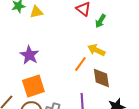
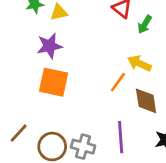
purple star: (29, 55) -> (49, 46), moved, turned 30
orange square: (33, 86) -> (54, 82), moved, turned 30

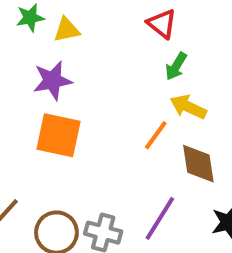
green arrow: (145, 24) -> (176, 66), moved
purple line: (121, 137) -> (160, 218), turned 36

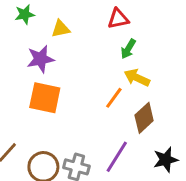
red triangle: (162, 24) -> (118, 19), turned -50
yellow triangle: (67, 30) -> (61, 29), moved
brown diamond: (198, 164) -> (144, 118), turned 56

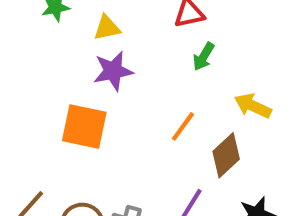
purple star: (41, 59) -> (113, 71), moved
yellow arrow: (137, 78) -> (253, 106), moved

